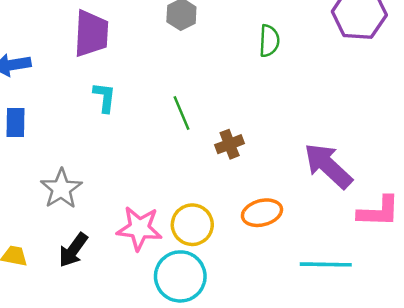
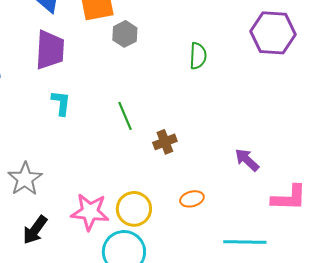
purple arrow: (328, 166) -> (247, 160), size x0.6
orange ellipse: (262, 213) -> (192, 199), size x0.7

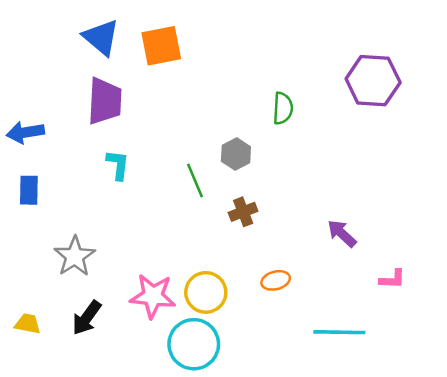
gray hexagon: (125, 34) -> (236, 154), moved
pink L-shape: (289, 198) -> (392, 279), size x0.6

